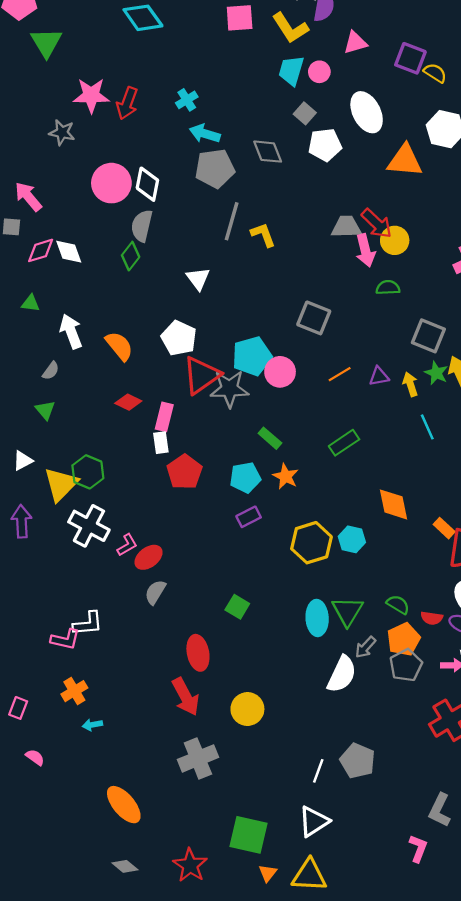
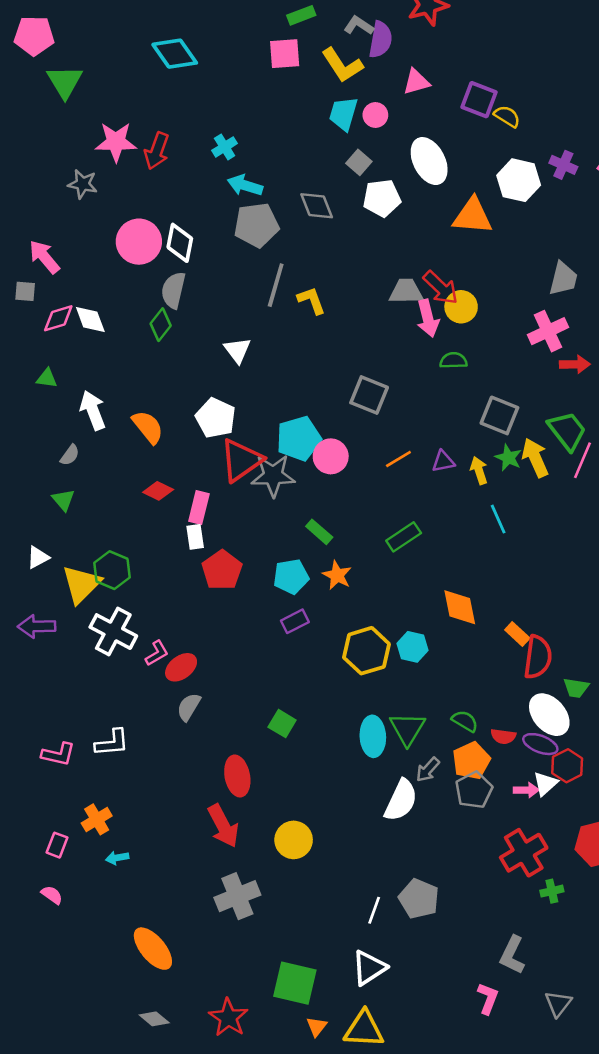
purple arrow: (22, 521) -> (37, 626), turned -88
pink L-shape: (65, 639) -> (58, 754), moved
pink rectangle: (18, 708) -> (57, 845), moved

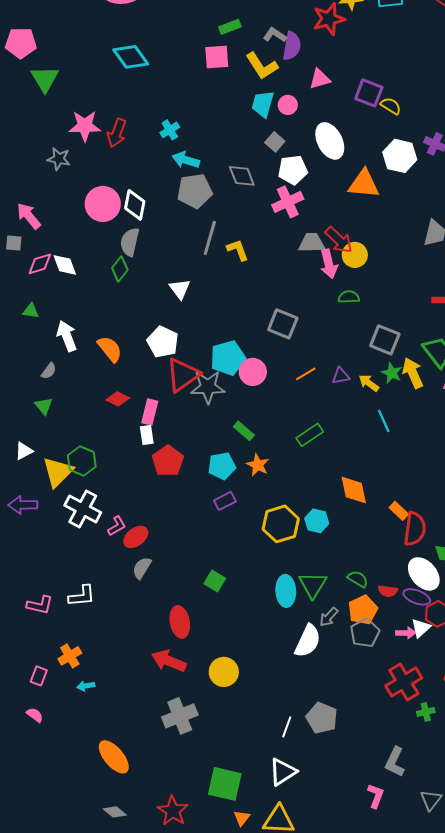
pink cross: (548, 331) -> (288, 202), moved
yellow arrow: (479, 470) -> (369, 383), turned -35
red arrow: (223, 826) -> (169, 661), turned 140

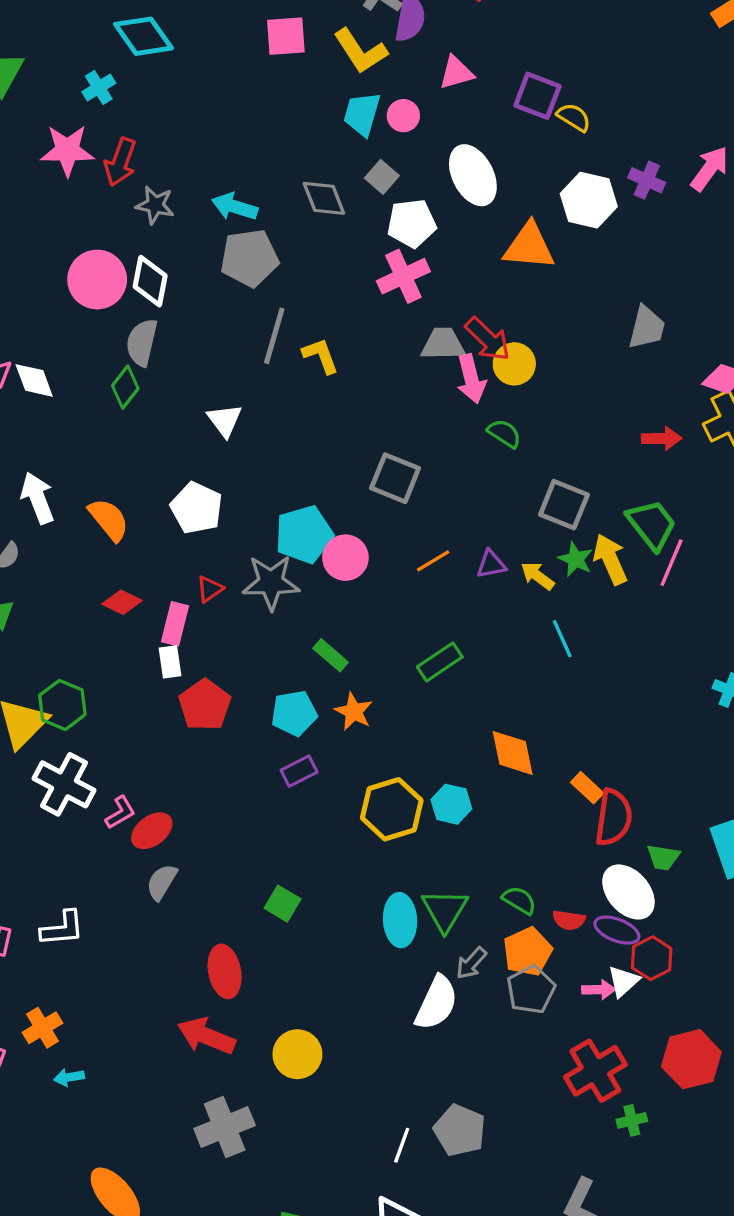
cyan cross: (170, 130) -> (99, 87), moved
gray star: (59, 159) -> (155, 205), moved
gray diamond: (242, 176) -> (324, 198), moved
green semicircle: (349, 297) -> (504, 433), turned 35
red triangle: (183, 375) -> (210, 589), moved, size x0.5

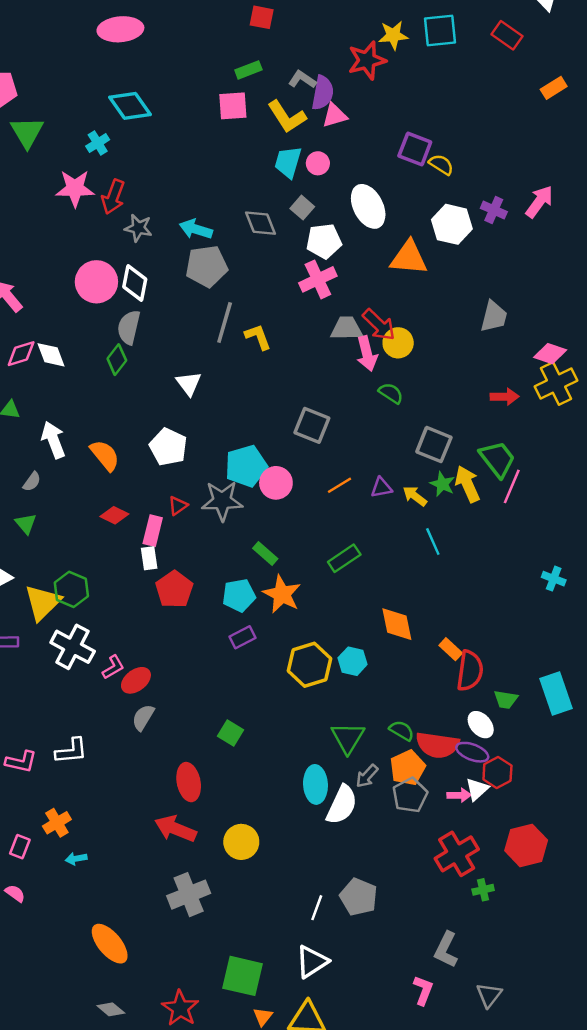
pink triangle: (456, 73) -> (335, 115), moved
orange star: (354, 712) -> (282, 594), size x1.4
white ellipse: (628, 892) -> (481, 725), size x0.7
cyan ellipse: (400, 920) -> (315, 784), moved
red semicircle: (569, 920) -> (438, 745), size x1.8

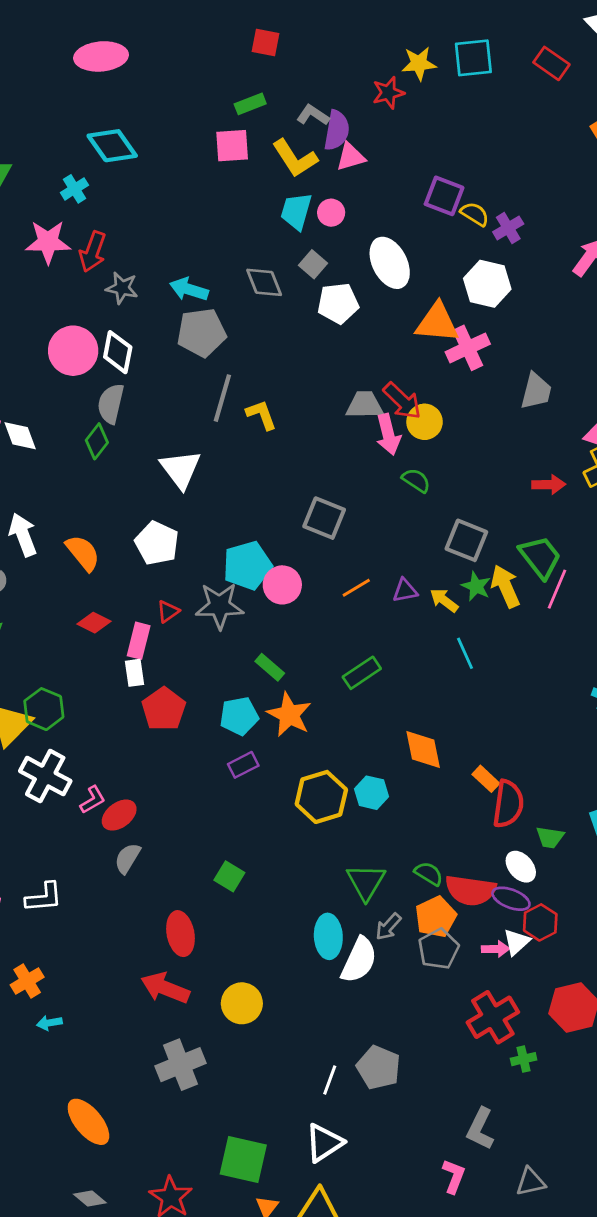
red star: (367, 60) -> (388, 93), size x0.7
purple cross: (494, 210) -> (508, 228), moved, turned 35
pink cross: (318, 279) -> (468, 348), moved
white triangle: (189, 384) -> (180, 469), size x1.4
gray triangle: (489, 995) -> (531, 1182), turned 40

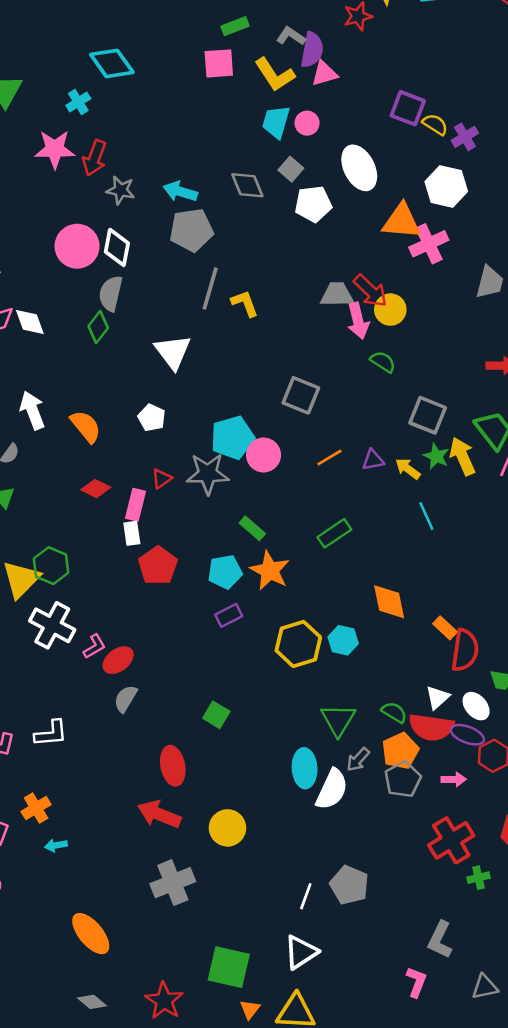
white pentagon: (157, 543) -> (152, 418), size x0.7
white triangle: (517, 942) -> (438, 697), moved

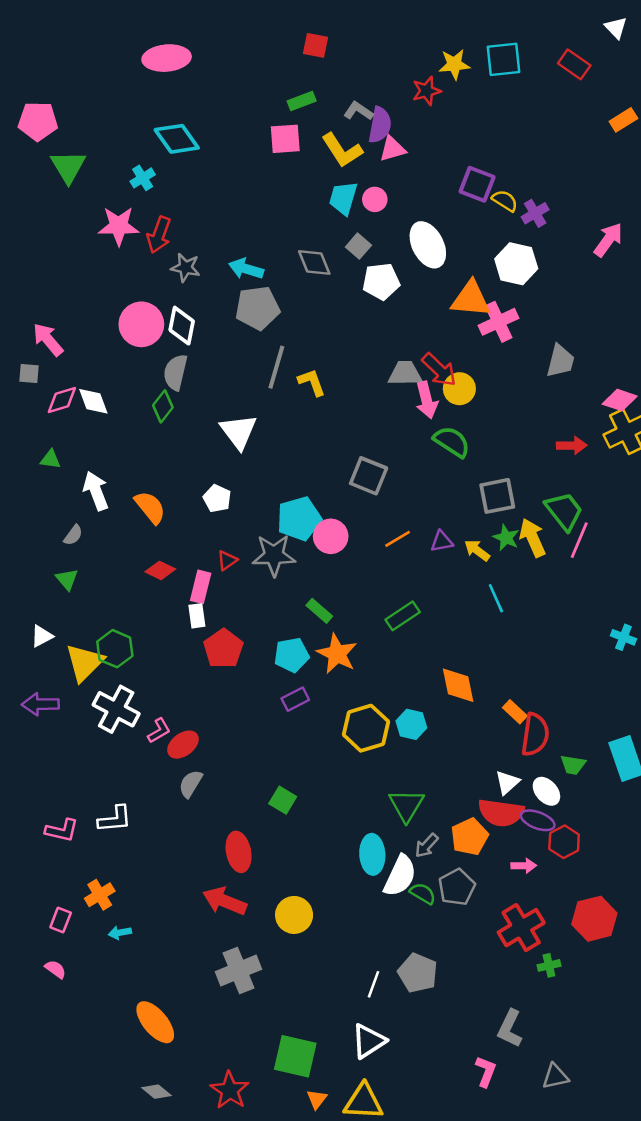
green semicircle: (383, 362) -> (452, 442), size x1.4
gray square: (428, 415) -> (497, 496), turned -33
green semicircle: (394, 712) -> (423, 893), moved
gray pentagon: (403, 779) -> (457, 887), moved

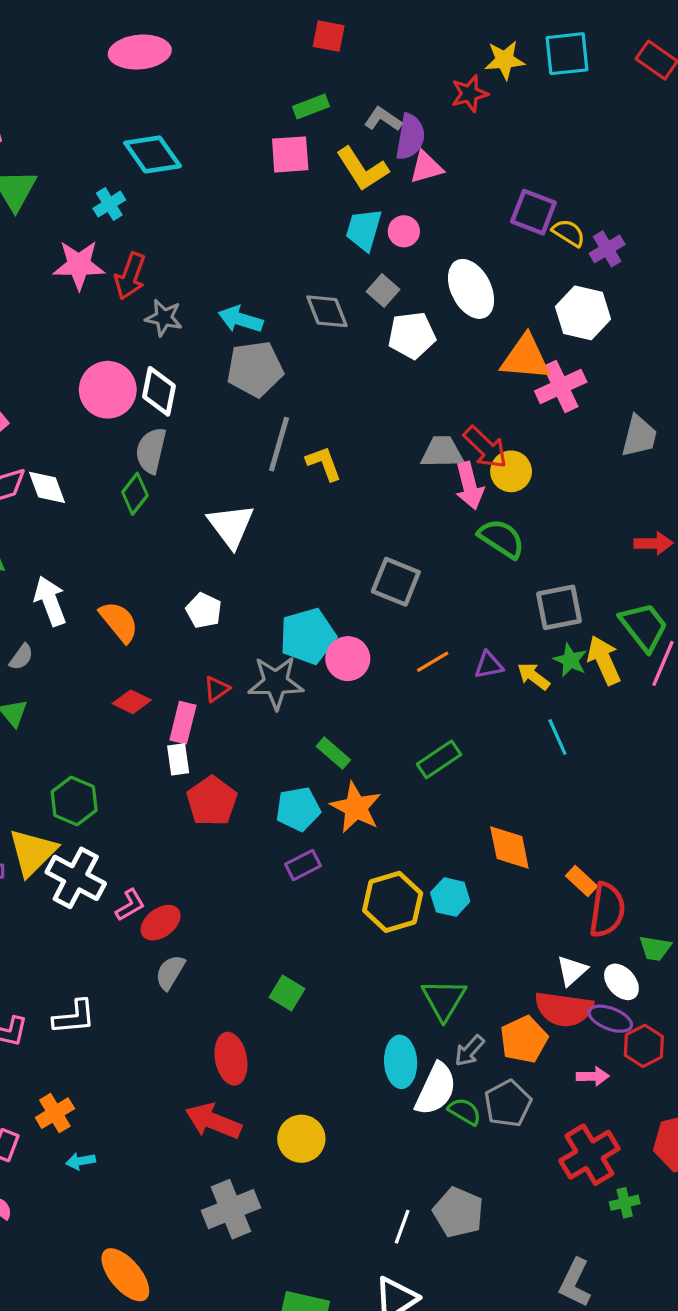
yellow triangle: (85, 663) -> (33, 852), moved

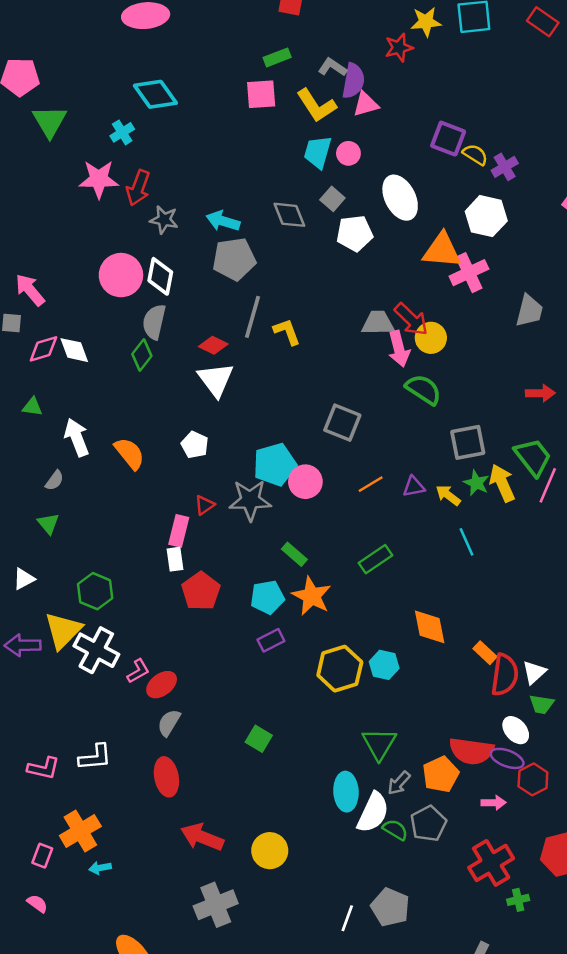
red diamond: (132, 702) -> (213, 345), moved
white triangle: (572, 971) -> (534, 672), moved
red ellipse: (231, 1059) -> (166, 777), moved
orange cross: (55, 1113) -> (80, 831), size x1.4

